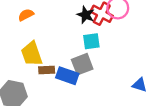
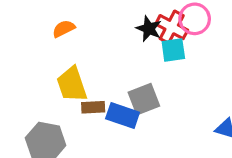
cyan square: (91, 41) -> (173, 50), moved

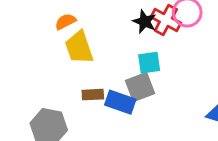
cyan square: (173, 50) -> (149, 63), moved
yellow trapezoid: (72, 84) -> (79, 47), moved

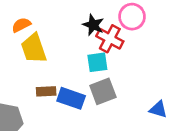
red cross: (166, 20) -> (110, 39), moved
gray square: (140, 87) -> (103, 91), moved

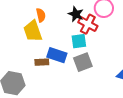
orange semicircle: (21, 25) -> (41, 15), moved, turned 104
blue rectangle: (71, 98) -> (57, 55), moved

